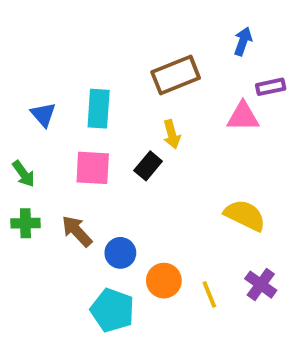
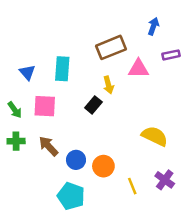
pink triangle: (243, 116) -> (138, 69), moved
pink square: (93, 168) -> (45, 106), moved
orange circle: (164, 281) -> (103, 166), moved

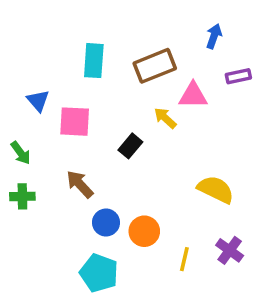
cyan rectangle: (62, 69) -> (94, 61), moved
yellow arrow: (108, 85) -> (165, 118), moved, turned 147
pink square: (45, 106) -> (75, 122), moved
brown arrow: (49, 146) -> (80, 184), moved
yellow line: (132, 186) -> (184, 259), turned 35

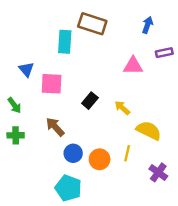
brown rectangle: (155, 66) -> (92, 24), moved, turned 40
yellow arrow: (165, 118) -> (122, 108), moved
yellow line: (184, 259) -> (127, 153), moved

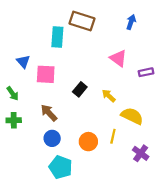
purple rectangle: (164, 53) -> (146, 72), moved
pink triangle: (133, 66) -> (118, 58), turned 36
blue circle: (73, 153) -> (52, 138), moved

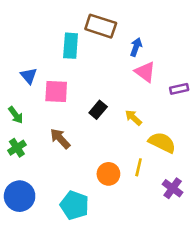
blue arrow: (131, 22) -> (136, 47), moved
green cross: (14, 120) -> (17, 148), turned -32
blue circle: (52, 138) -> (20, 196), moved, size x1.5

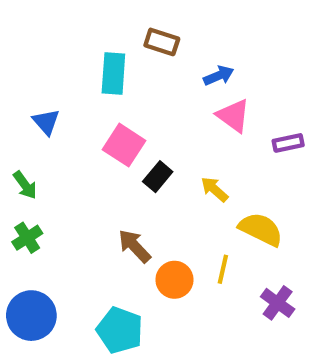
brown rectangle: (101, 26) -> (162, 42), size x0.7
blue arrow: (136, 47) -> (219, 76), turned 48
pink square: (56, 91) -> (124, 145), moved, turned 30
brown arrow: (60, 139) -> (134, 246), moved

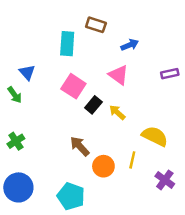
pink triangle: (233, 116) -> (118, 75), moved
purple rectangle: (288, 143) -> (170, 74), moved
green arrow: (25, 185) -> (15, 95), moved
yellow arrow: (214, 189) -> (117, 112), moved

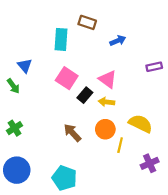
pink triangle: (118, 75) -> (108, 79), moved
yellow arrow: (117, 112) -> (106, 102), turned -35
orange circle: (103, 166) -> (105, 129), moved
purple cross: (165, 180) -> (150, 163), turned 30

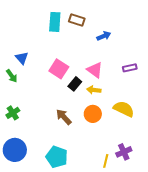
cyan rectangle: (61, 39) -> (55, 22), moved
purple rectangle: (154, 67) -> (130, 68), moved
yellow line: (120, 145) -> (106, 161), moved
purple cross: (150, 163) -> (124, 152), moved

